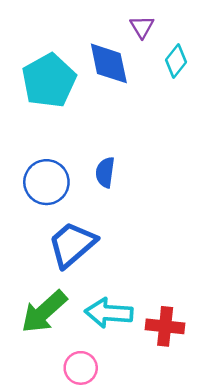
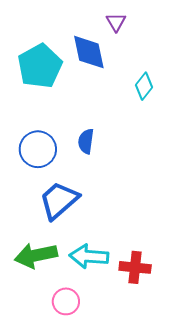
cyan diamond: (176, 61) -> (144, 86), moved
green arrow: (44, 312) -> (36, 255), turned 30

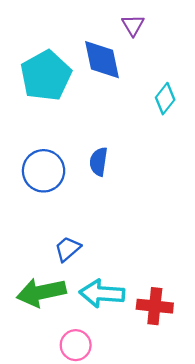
blue trapezoid: (59, 200) -> (68, 249), moved, size x0.6

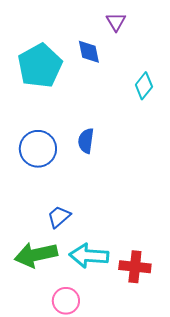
blue diamond: (102, 60) -> (89, 52), size x0.7

